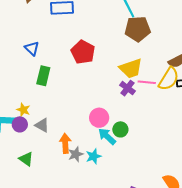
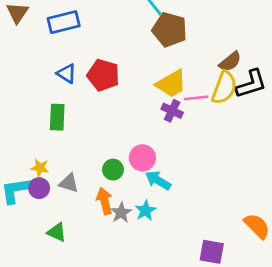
brown pentagon: (138, 29) -> (170, 30), turned 30
blue triangle: (32, 48) -> (67, 74), moved
green circle: (120, 129) -> (113, 170), moved

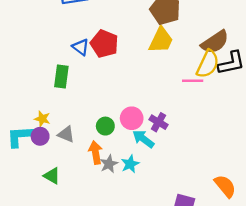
brown semicircle: (230, 62) -> (215, 42), size x1.4
blue triangle: (67, 74) -> (81, 47), moved
yellow trapezoid: (171, 84) -> (161, 40), moved, turned -40
pink line: (196, 98) -> (193, 81), moved
purple cross: (172, 111) -> (158, 122), moved

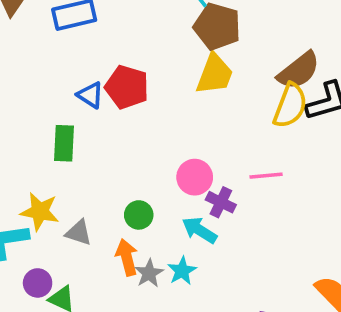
pink line: (193, 81) -> (266, 176), moved
pink circle: (132, 118) -> (195, 177), moved
yellow star: (42, 119) -> (40, 212), size x1.5
purple circle: (40, 136) -> (38, 283), moved

